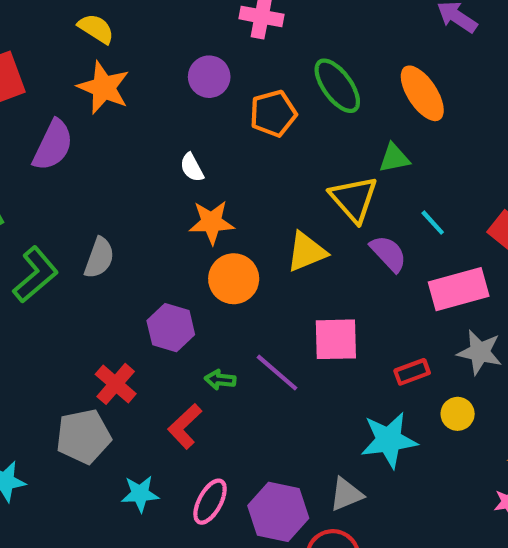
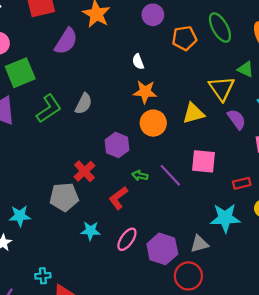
green triangle: (394, 158) -> (246, 69), turned 30

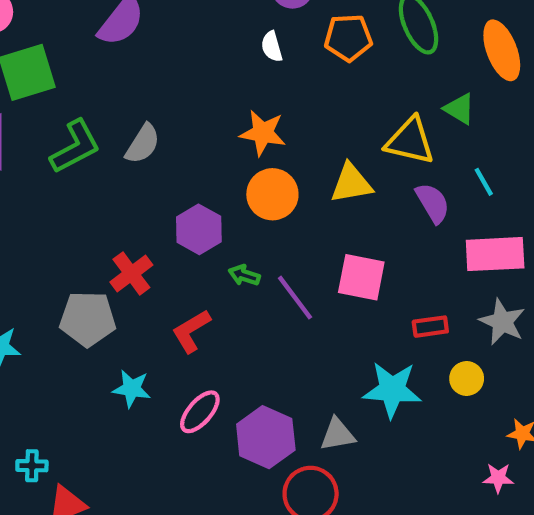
white semicircle: (138, 62) -> (272, 47), moved
yellow triangle: (222, 88) -> (410, 141), turned -48
green arrow: (140, 176) -> (244, 275), moved

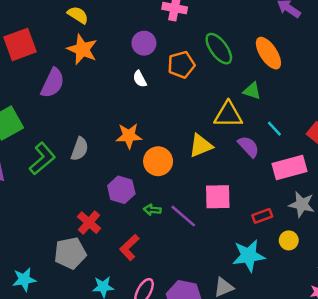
orange star: (263, 133) -> (129, 136), moved

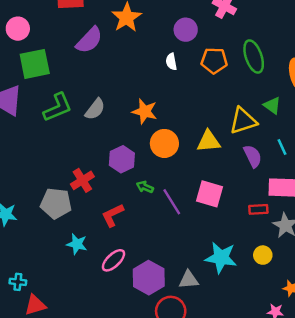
yellow triangle: (228, 115) -> (243, 121), turned -36
red rectangle: (262, 216) -> (258, 209), moved

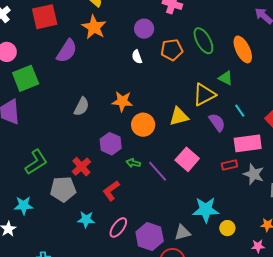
green L-shape: (58, 107) -> (36, 162), moved
pink square: (210, 194) -> (187, 159), turned 35
yellow circle: (263, 255) -> (227, 228), moved

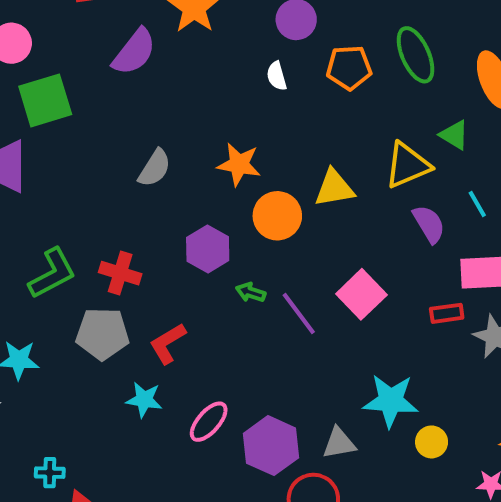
yellow triangle: (179, 117) -> (334, 188), moved
red cross: (81, 167) -> (120, 273), moved, turned -36
red L-shape: (111, 191) -> (168, 343), moved

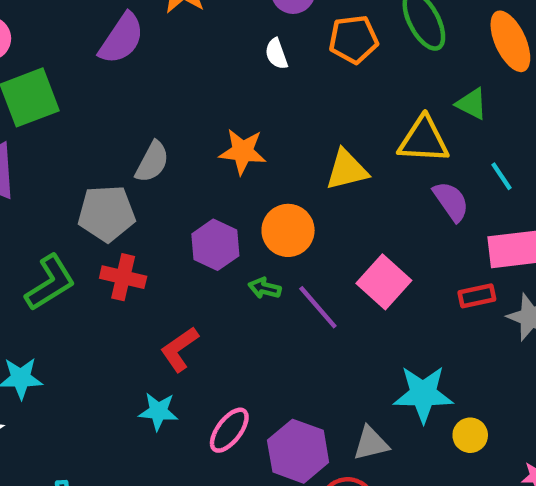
yellow triangle: (407, 165) -> (424, 140), turned 30
orange circle: (277, 216) -> (288, 230), moved
gray pentagon: (102, 334) -> (107, 213), moved

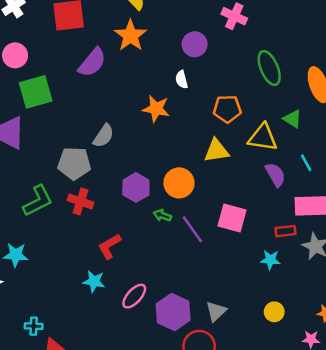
orange pentagon: (354, 39) -> (227, 109), moved
orange star: (243, 152) -> (156, 109), moved
pink square: (384, 282) -> (232, 218), turned -32
cyan star: (423, 394) -> (270, 260), moved, size x0.6
gray triangle: (371, 443) -> (216, 311), turned -35

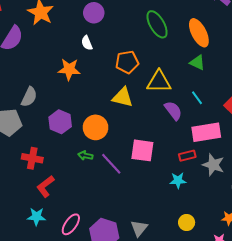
green triangle: (293, 119) -> (197, 63), moved
yellow triangle: (216, 151) -> (123, 97), turned 30
purple hexagon: (136, 187) -> (60, 122), moved
red cross: (80, 201) -> (32, 158), moved

